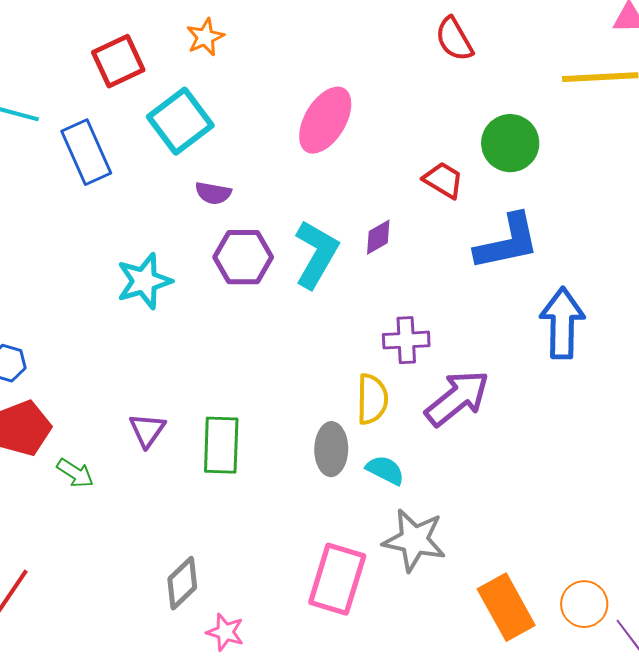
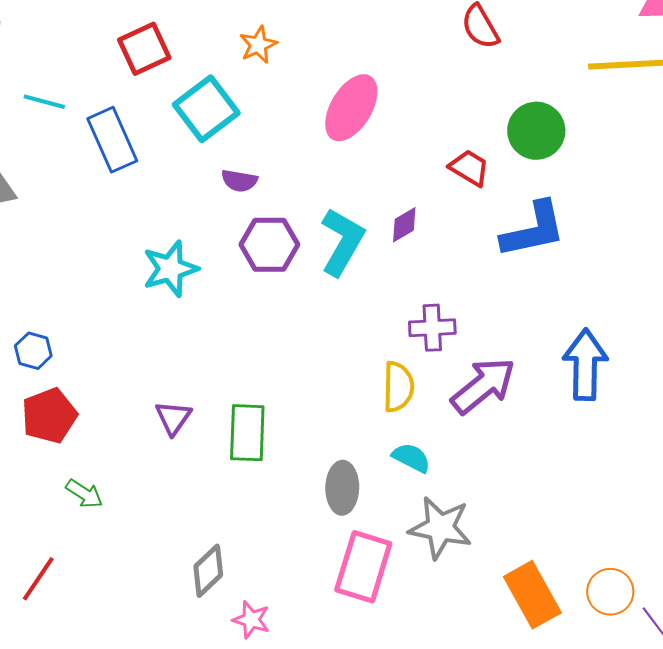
orange star: (205, 37) -> (258, 45), moved
blue arrow: (562, 323) -> (585, 365), moved
gray ellipse: (331, 449) -> (342, 488), moved
green arrow: (75, 473) -> (84, 494), moved

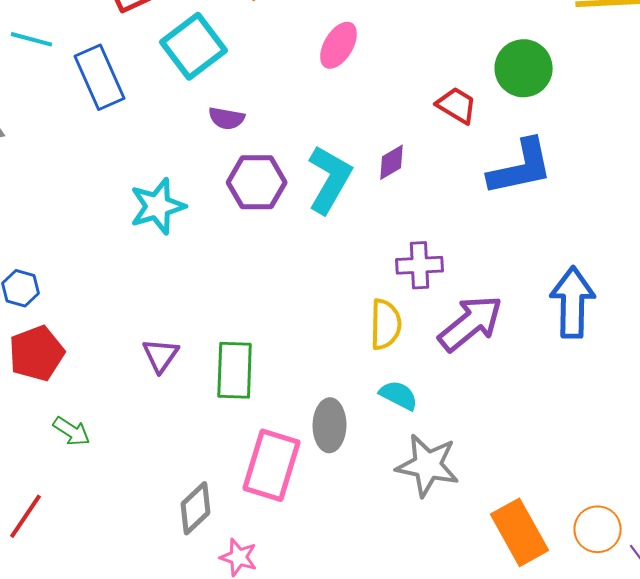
pink ellipse: (351, 108) -> (339, 45), size x0.7
pink rectangle: (363, 567) -> (272, 465), moved

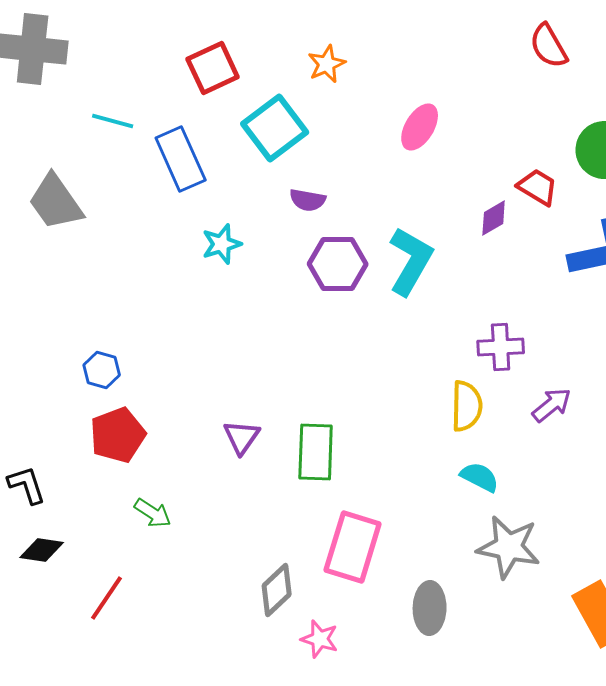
purple diamond: (392, 162) -> (494, 218), moved
cyan star: (158, 206) -> (222, 244), moved, size x0.7
purple arrow: (471, 323) -> (552, 405), size x0.6
gray ellipse: (330, 425) -> (430, 608), moved

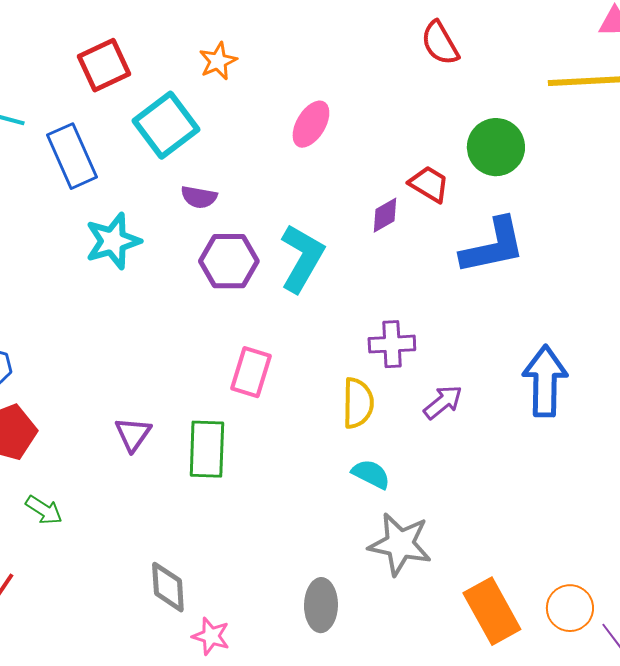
cyan star: (222, 244) -> (113, 241), size x1.4
pink rectangle: (353, 547) -> (251, 372), moved, size x0.7
gray diamond: (277, 590) -> (168, 587), turned -50

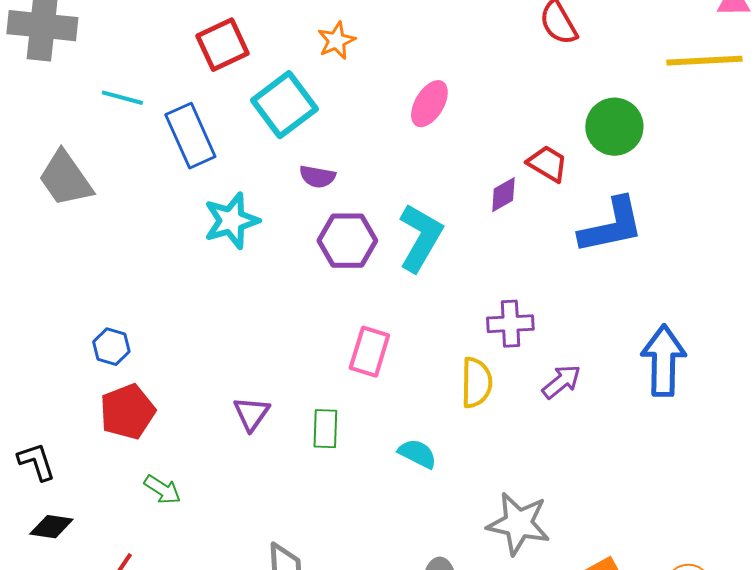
green rectangle: (207, 449) -> (325, 429), size x0.7
cyan semicircle: (371, 474) -> (417, 454), moved

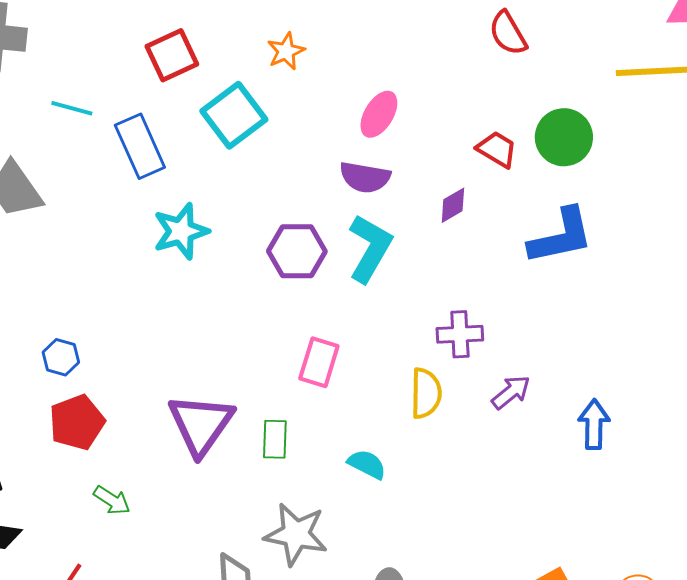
red trapezoid: (547, 164) -> (497, 149), moved
purple semicircle: (317, 177) -> (365, 177), moved, size x1.4
blue arrow: (663, 361) -> (594, 424), moved, size x0.7
purple triangle: (251, 414) -> (201, 424), size x1.8
gray star: (518, 524) -> (296, 534), moved

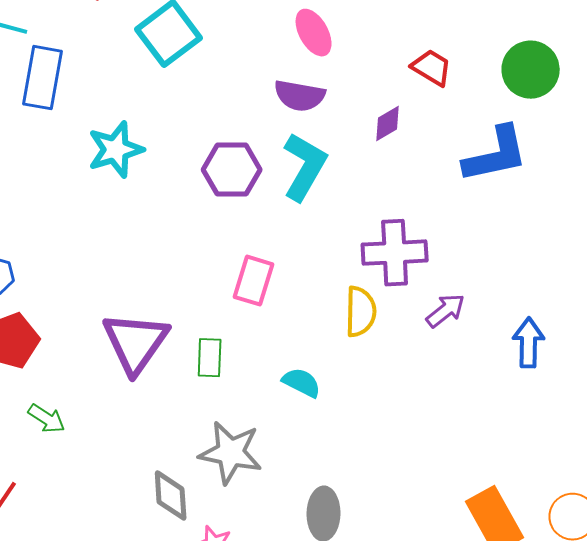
pink ellipse: (379, 114) -> (314, 33), turned -60
green circle: (564, 137) -> (531, 70), moved
blue rectangle: (140, 146) -> (43, 78), moved, turned 34
purple cross: (460, 334) -> (395, 253), size x1.4

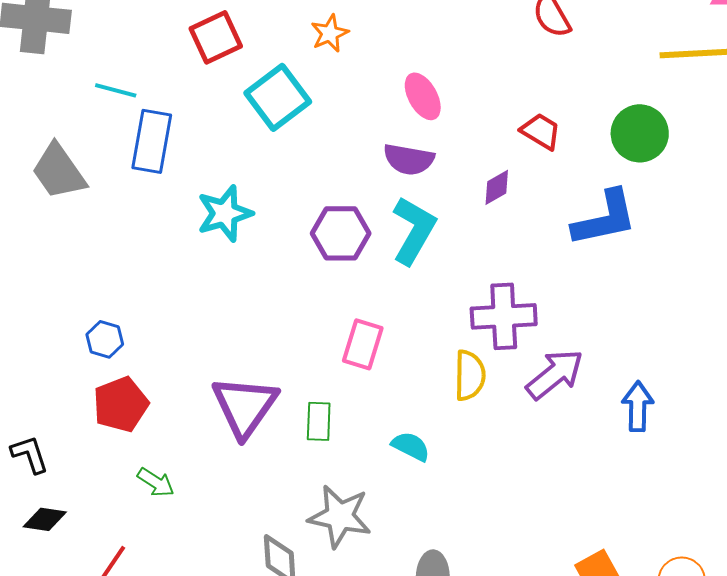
purple arrow: (446, 311) -> (555, 374), size x1.5

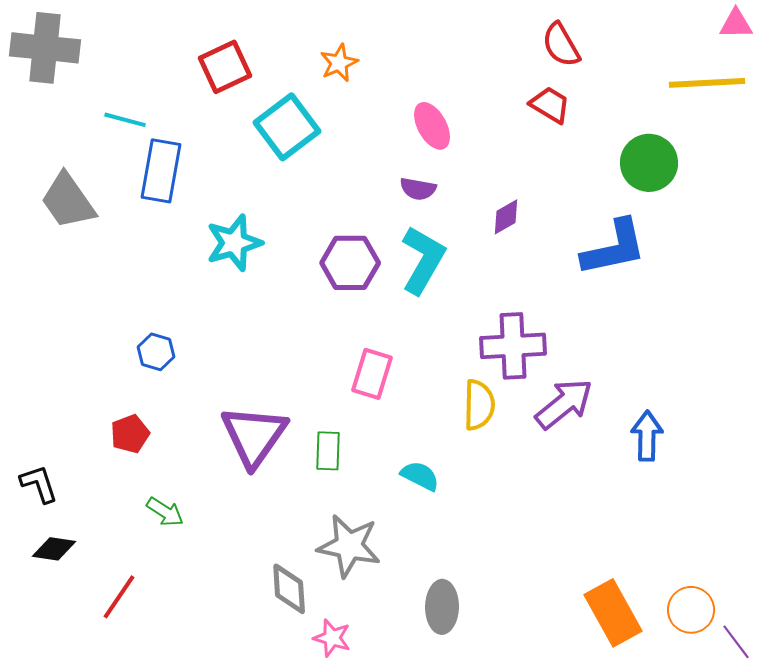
red trapezoid: (541, 131) -> (550, 105), moved
purple semicircle: (409, 159) -> (418, 189), size x0.7
blue hexagon: (105, 339) -> (156, 352), moved
red pentagon: (121, 404) -> (130, 434), size x0.7

